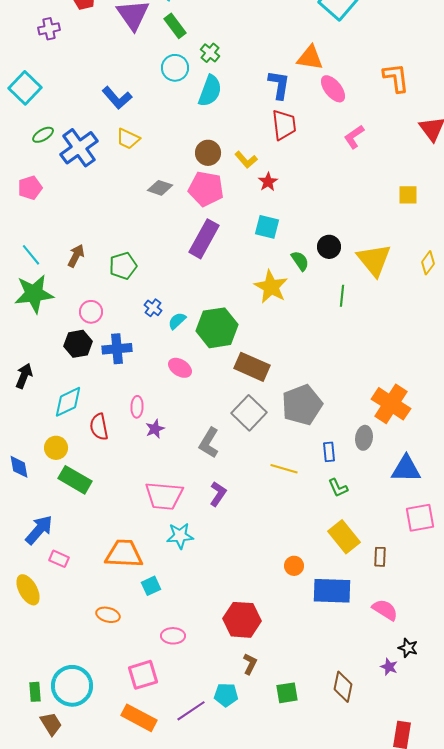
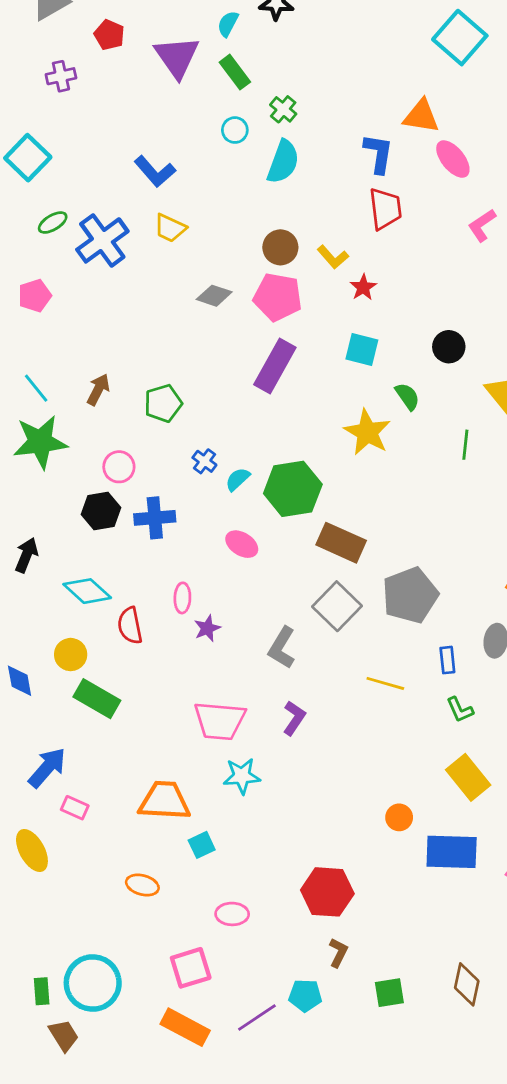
cyan circle: (175, 68) -> (235, 130), size x0.7
black circle: (329, 247) -> (449, 347), moved
cyan diamond: (68, 402) -> (87, 591), turned 68

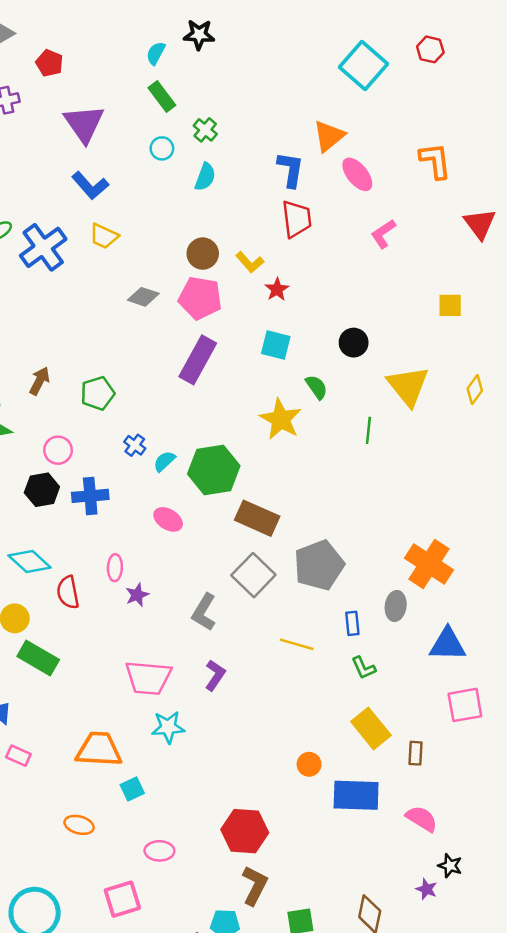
purple triangle: (177, 57) -> (84, 124), moved
orange triangle: (421, 116) -> (329, 136), turned -48
cyan semicircle: (283, 162) -> (205, 177), size x0.7
brown L-shape: (338, 953) -> (255, 885), size x1.5

